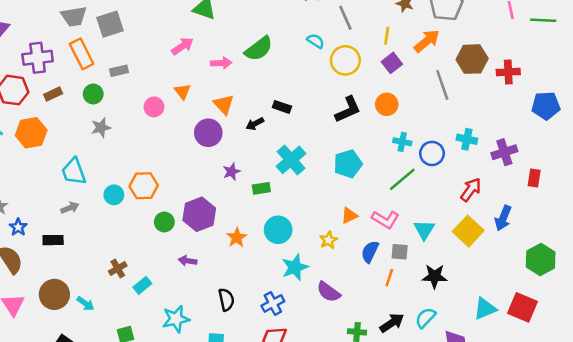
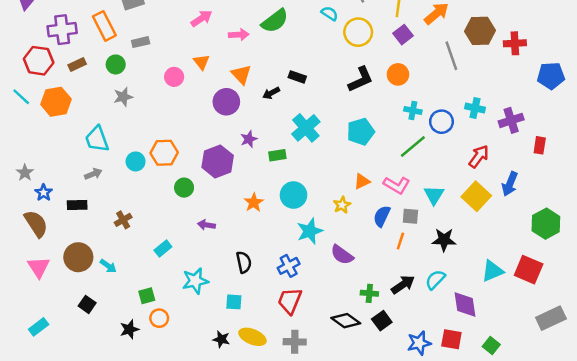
purple hexagon: (199, 214) -> (218, 161), moved
brown cross: (118, 269) -> (123, 220), moved

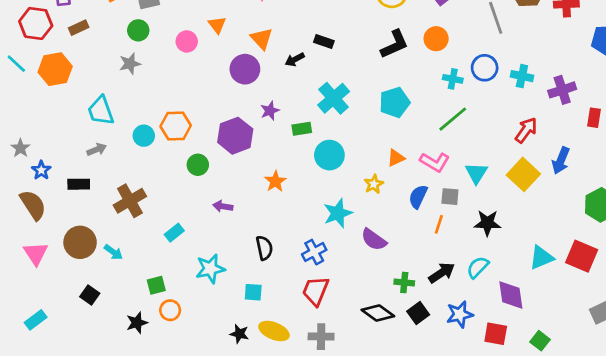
green circle: (116, 64) -> (138, 30), moved
blue circle: (441, 122) -> (485, 68), moved
cyan circle: (293, 195) -> (329, 155), moved
brown cross: (123, 220) -> (130, 201), size x1.6
blue star: (419, 343) -> (460, 314), moved

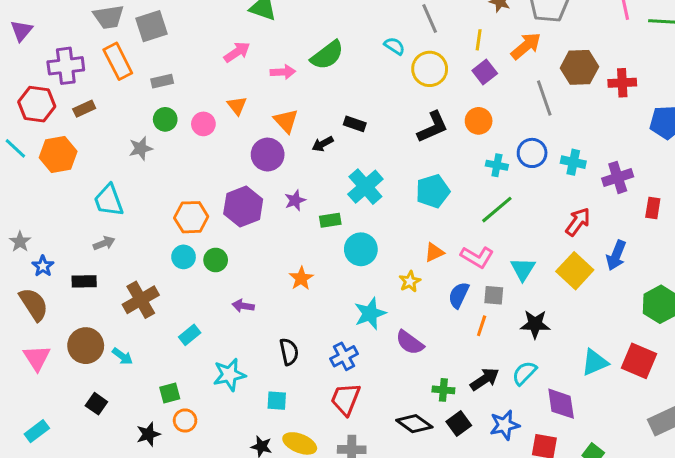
green circle: (138, 30) -> (165, 119), moved
cyan circle: (144, 136) -> (184, 257), moved
purple hexagon: (235, 136) -> (243, 206), moved

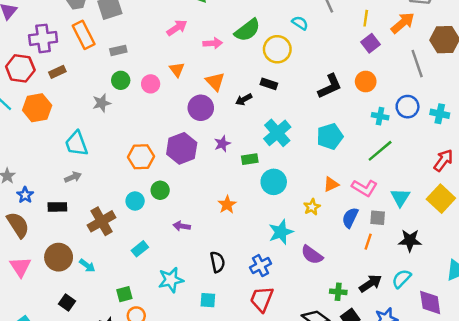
yellow circle: (430, 69) -> (277, 49), moved
cyan circle: (184, 257) -> (135, 201), moved

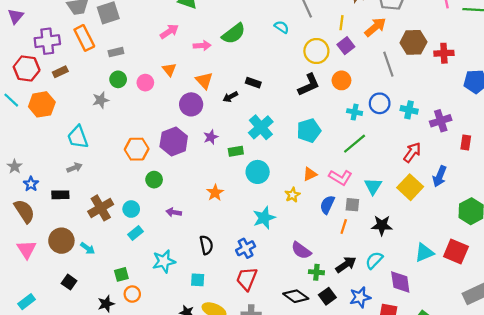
yellow circle: (277, 49) -> (316, 51), moved
cyan circle: (135, 201) -> (131, 209), moved
purple semicircle: (312, 255) -> (301, 250), moved

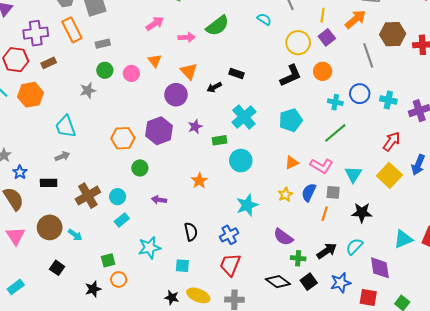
yellow star: (292, 195) -> (285, 195), moved

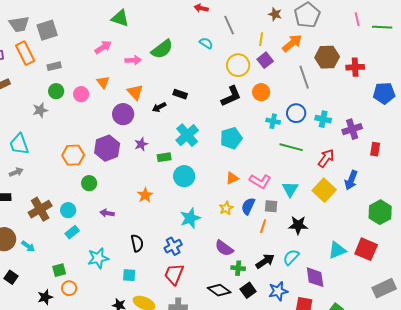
green line: (335, 133) -> (291, 147), moved, turned 55

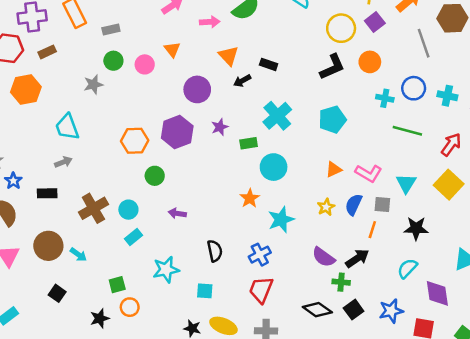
orange triangle: (135, 92) -> (228, 56), moved
orange star: (145, 195) -> (250, 198), moved
black arrow: (265, 261) -> (357, 258), moved

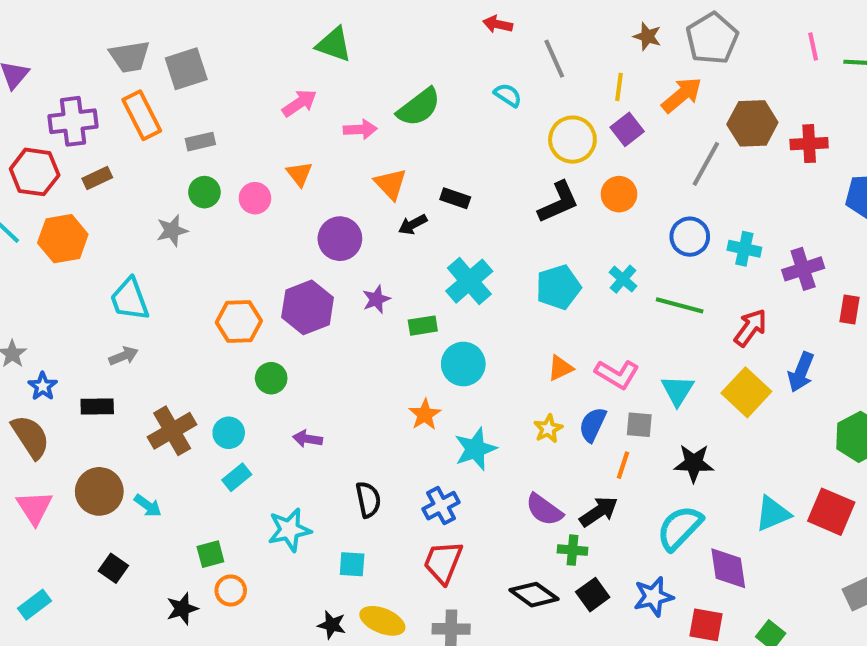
gray line: (424, 43) -> (706, 164), turned 48
cyan cross: (385, 98) -> (623, 279), moved, turned 30
cyan semicircle: (407, 268) -> (680, 528), size x1.4

